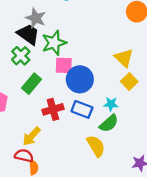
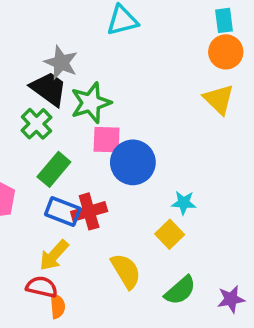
yellow triangle: (124, 58) -> (219, 99), moved
yellow square: (129, 81) -> (170, 234), moved
blue rectangle: (82, 109) -> (63, 211), moved
green semicircle: (109, 123) -> (180, 290), moved
yellow semicircle: (96, 146) -> (126, 271), moved

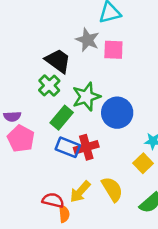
gray star: (61, 62) -> (88, 40), moved
green star: (91, 103) -> (86, 97), moved
pink square: (107, 140) -> (113, 50), moved
yellow arrow: (54, 255) -> (80, 192), moved

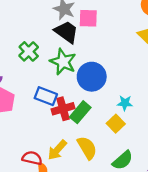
black trapezoid: (58, 61) -> (66, 32), moved
green star: (86, 97) -> (63, 62), turned -30
green rectangle: (62, 118) -> (80, 112), moved
blue rectangle: (68, 147) -> (46, 96), moved

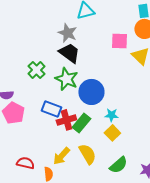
pink square: (88, 18) -> (119, 41), moved
cyan star: (125, 103) -> (111, 115), moved
red semicircle: (32, 158) -> (25, 163), moved

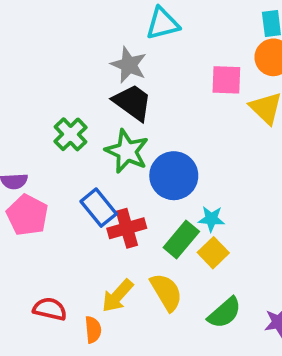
blue rectangle: (51, 109) -> (99, 208), turned 30
green rectangle: (81, 123) -> (181, 240), moved

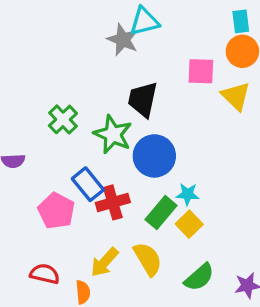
gray star: (129, 65) -> (123, 40), moved
black trapezoid: (132, 102) -> (143, 99), moved, turned -114
pink pentagon: (27, 215) -> (56, 211), moved

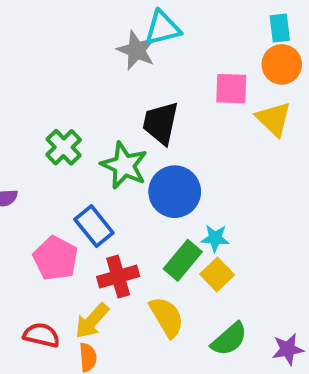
red cross: (113, 202) -> (118, 277), moved
yellow arrow: (105, 262) -> (92, 321), moved

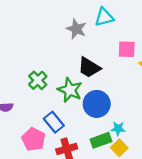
cyan triangle: (163, 28) -> (104, 17), moved
black trapezoid: (161, 123) -> (89, 67), turned -70
green rectangle: (183, 260) -> (101, 140), turned 30

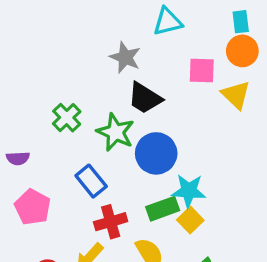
gray star: (76, 29) -> (125, 57), moved
cyan star: (118, 129) -> (189, 191), size x1.5
pink pentagon: (33, 139) -> (33, 207), moved

